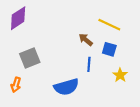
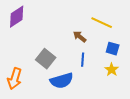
blue square: (109, 49) -> (113, 49), moved
gray square: (30, 58) -> (46, 59), moved, turned -30
orange arrow: (16, 85) -> (15, 79), size x1.5

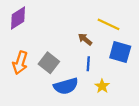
blue square: (113, 49) -> (120, 52), size x1.5
yellow star: (112, 70) -> (102, 86), moved
orange arrow: (15, 79) -> (20, 63), moved

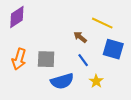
gray square: (49, 63) -> (46, 59), turned -36
blue line: (88, 64) -> (83, 60), turned -40

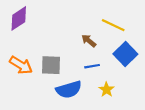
blue square: (113, 49) -> (125, 54), turned 30
orange arrow: (19, 59) -> (21, 65), turned -75
blue line: (83, 60) -> (92, 66), turned -64

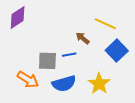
orange arrow: (21, 65) -> (28, 79), moved
blue line: (92, 66) -> (69, 55), moved
yellow star: (107, 90) -> (99, 84), size x1.5

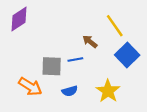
yellow line: (105, 24) -> (115, 26), turned 30
blue semicircle: (64, 84) -> (70, 91), size x0.6

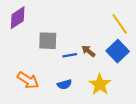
yellow line: (115, 26) -> (120, 24), moved
brown arrow: (90, 41) -> (88, 51), moved
gray square: (52, 66) -> (48, 41), moved

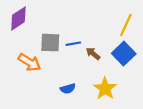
yellow line: (120, 24) -> (126, 25), turned 60
blue line: (70, 55) -> (73, 44), moved
orange arrow: (28, 80) -> (29, 62), moved

